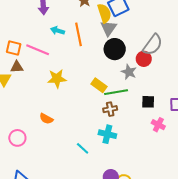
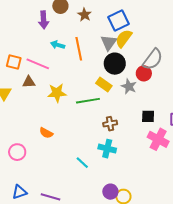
yellow semicircle: (104, 13) -> (124, 38), moved, turned -126
brown triangle: (17, 67) -> (29, 82), moved
yellow rectangle: (99, 85) -> (104, 85), moved
green line: (116, 92) -> (88, 101), moved
pink cross: (158, 125) -> (158, 139), size x1.5

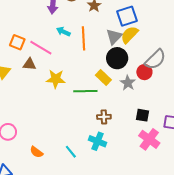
orange semicircle: (46, 133) -> (36, 152), moved

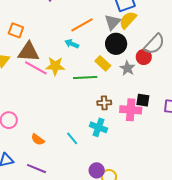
cyan arrow: (63, 32) -> (72, 44), moved
orange line: (84, 38) -> (82, 25), turned 65
pink line: (41, 48) -> (36, 68), moved
brown triangle: (29, 64) -> (29, 52), size x1.6
pink cross: (149, 139) -> (131, 110), moved, turned -30

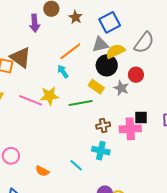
yellow semicircle: (128, 20) -> (115, 51), moved, turned 30
gray triangle: (112, 22) -> (100, 45), turned 42
cyan arrow: (72, 44) -> (63, 71), turned 40
gray semicircle: (154, 44) -> (144, 42), moved
brown triangle: (29, 52) -> (20, 58), moved, turned 40

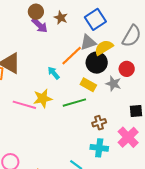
purple arrow: (35, 23) -> (40, 25), moved, turned -36
orange line: (70, 51) -> (72, 56), moved
pink cross: (130, 129) -> (128, 137), moved, turned -35

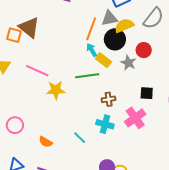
orange line: (72, 56) -> (91, 29), turned -35
cyan arrow: (54, 73) -> (92, 50), moved
yellow star: (43, 98) -> (56, 90), moved

